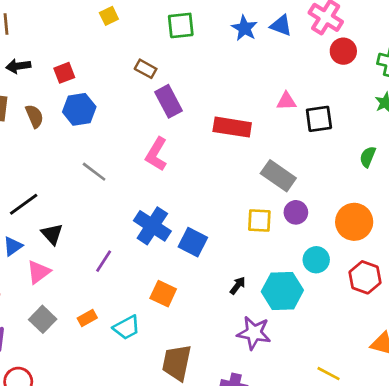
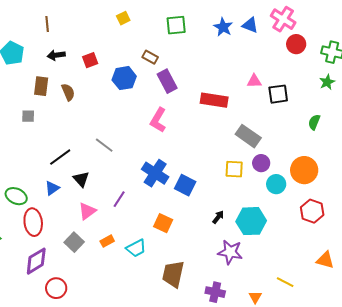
blue hexagon: (79, 109) -> (124, 78), moved
gray line: (94, 172) -> (104, 145), moved
cyan circle: (316, 260) -> (276, 184), moved
pink triangle: (39, 272) -> (87, 211), moved

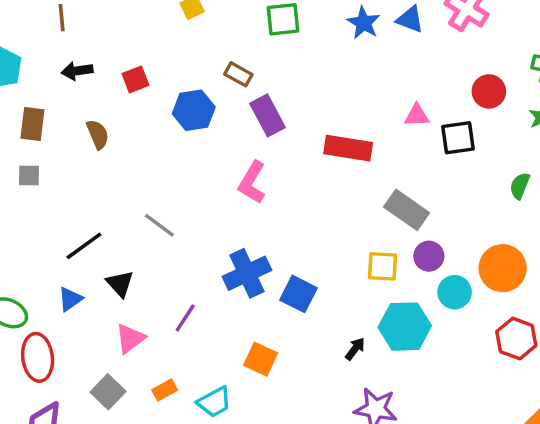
red circle: (296, 44) -> (489, 91), moved
brown rectangle: (41, 86) -> (32, 124), moved
blue cross: (155, 173) -> (247, 273), turned 32
cyan hexagon: (251, 221) -> (405, 327), moved

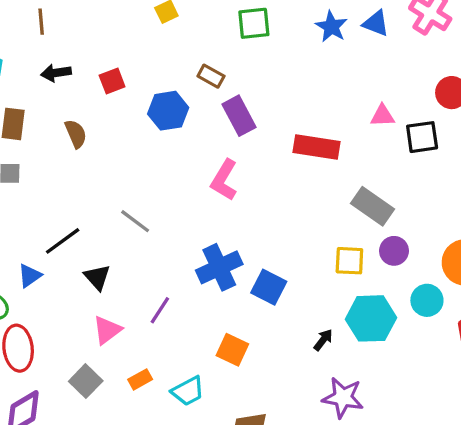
cyan circle: (455, 292) -> (427, 300), moved
blue triangle: (70, 299) -> (30, 276), moved

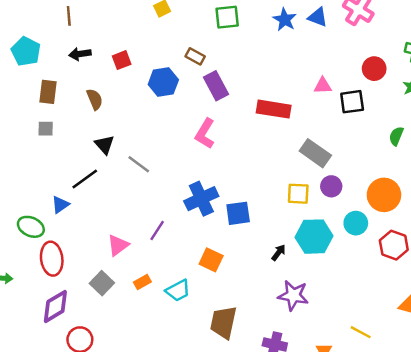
black triangle: (97, 277) -> (104, 145), moved
blue square: (269, 287) -> (238, 213), turned -35

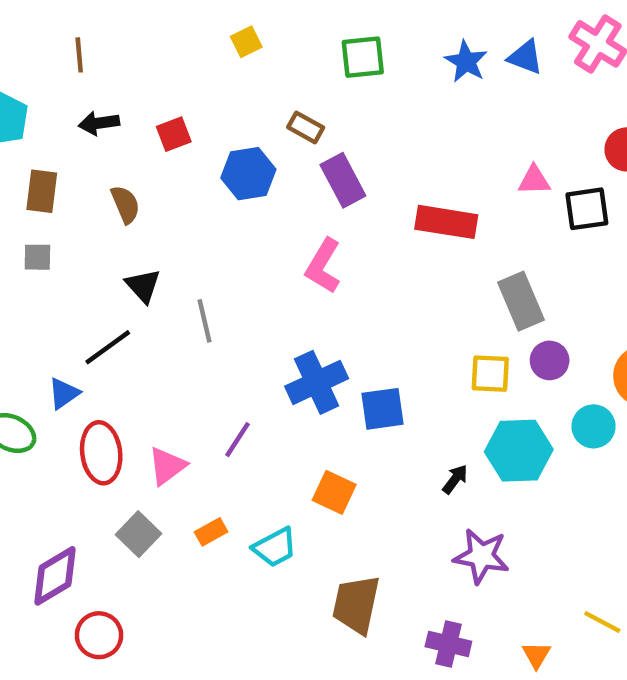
gray rectangle: (315, 153) -> (521, 301), turned 32
gray line: (139, 164) -> (204, 321), turned 40
red ellipse: (52, 259) -> (101, 453), moved

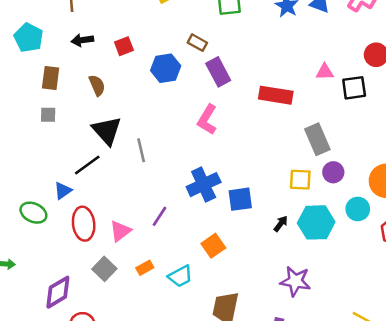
black triangle: (143, 286) -> (107, 131), size x1.5
black arrow: (455, 479) -> (281, 224), moved
orange square: (334, 492) -> (213, 246), turned 30

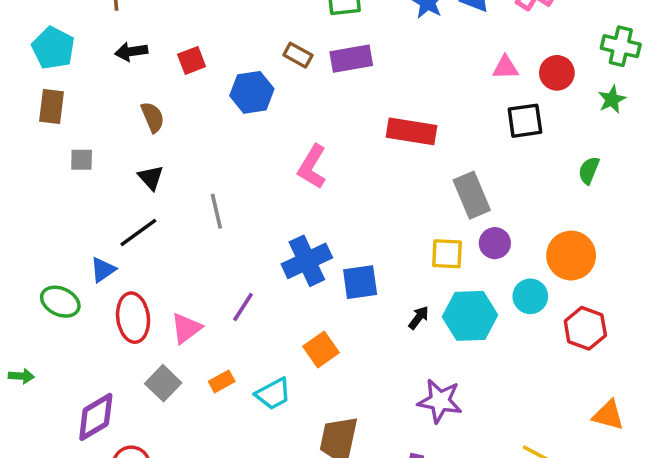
purple rectangle: (218, 72) -> (351, 59), moved, turned -72
pink triangle: (325, 72) -> (505, 68), moved
brown rectangle: (51, 78) -> (51, 107), moved
black triangle: (107, 131) -> (151, 177), moved, size x0.6

